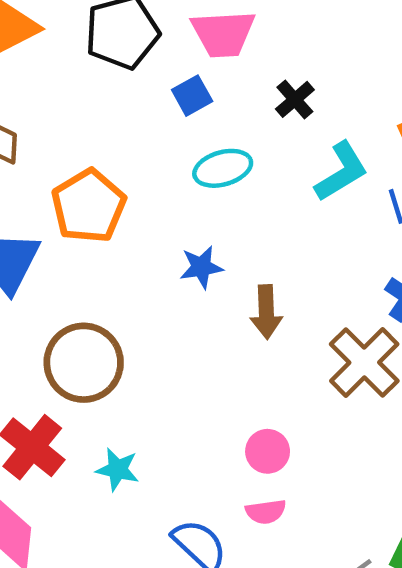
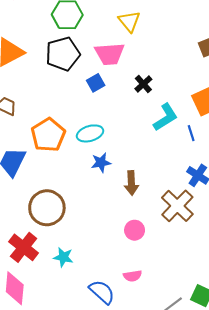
cyan ellipse: (223, 168) -> (90, 133), moved
pink circle: (268, 451) -> (135, 230), moved

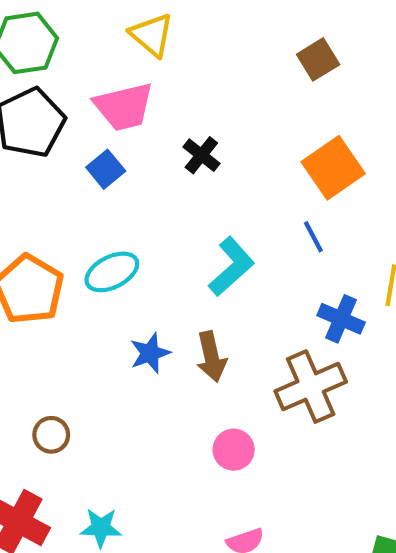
cyan L-shape: (165, 117) -> (231, 267), moved
blue star: (101, 163) -> (150, 353), moved
brown cross: (177, 206) -> (311, 387), turned 32
brown circle: (47, 208) -> (51, 435), size x0.5

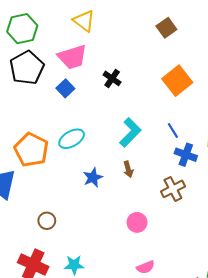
blue line: (313, 237) -> (173, 130), moved
brown arrow: (211, 357) -> (128, 169), moved, size x0.7
brown cross: (311, 387) -> (173, 189), size x0.7

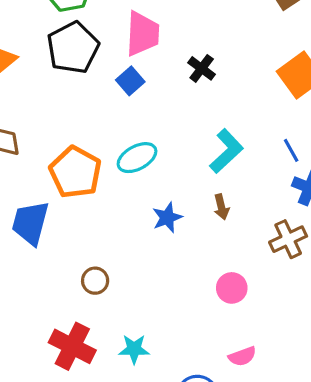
pink trapezoid: (72, 57) -> (143, 34), turned -72

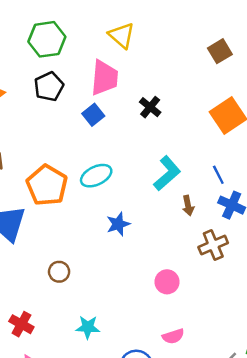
black pentagon: (73, 48) -> (49, 87), size x0.7
brown arrow: (221, 207) -> (188, 206), moved
red cross: (72, 346) -> (21, 324), moved, size x0.7

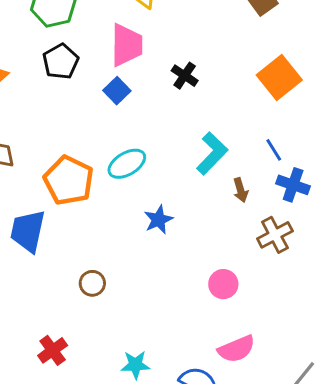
red cross: (21, 324) -> (53, 350), turned 30
cyan star: (88, 327) -> (136, 365), moved
pink semicircle: (173, 336) -> (237, 349), size x1.4

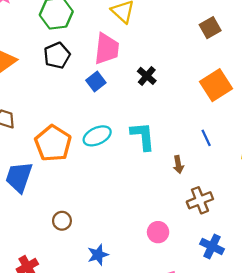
cyan L-shape: (212, 153) -> (143, 136), moved, turned -56
blue cross: (293, 185) -> (212, 246), moved
blue star: (158, 220) -> (98, 255), moved

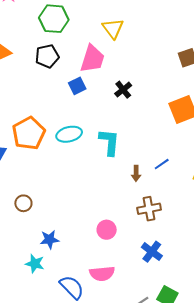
blue line: (206, 138) -> (162, 164), moved, turned 70

